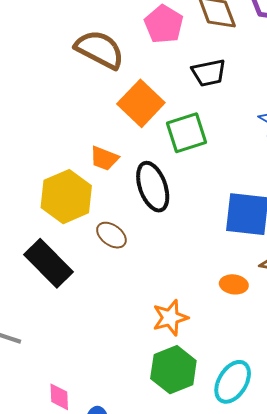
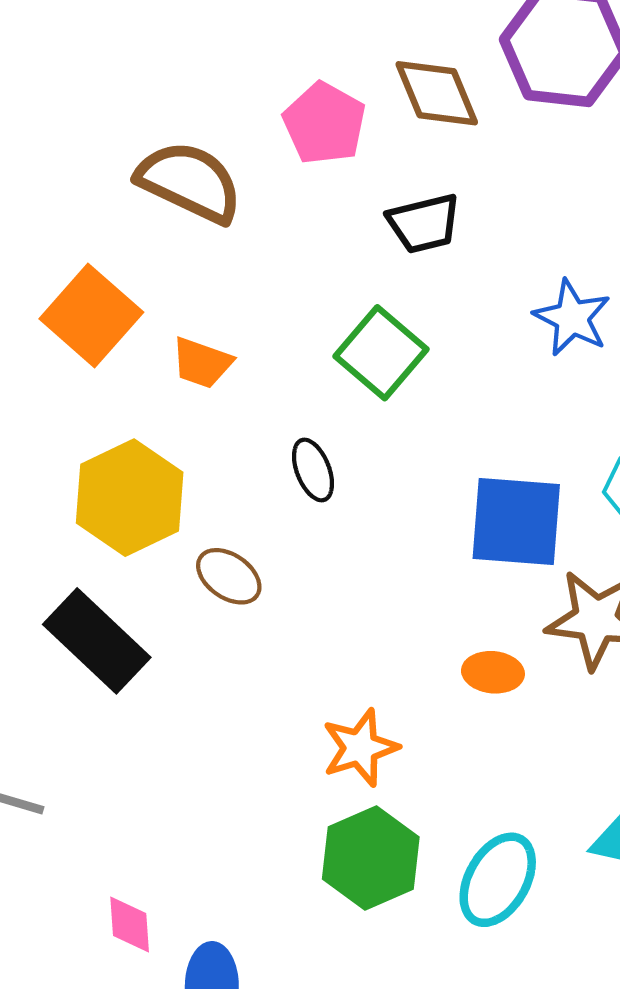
orange square: (141, 103) -> (91, 315), moved
green square: (186, 133) -> (381, 353), turned -30
orange trapezoid: (104, 158) -> (202, 363), moved
black ellipse: (153, 187) -> (313, 470), size x0.6

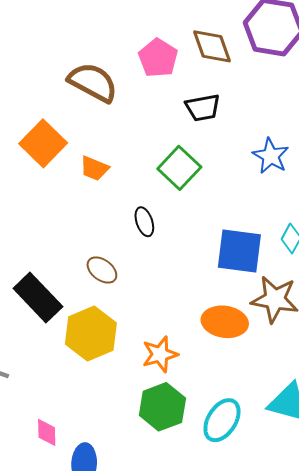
yellow hexagon: (130, 498) -> (91, 333), moved
orange ellipse: (493, 672) -> (225, 322), size x1.6

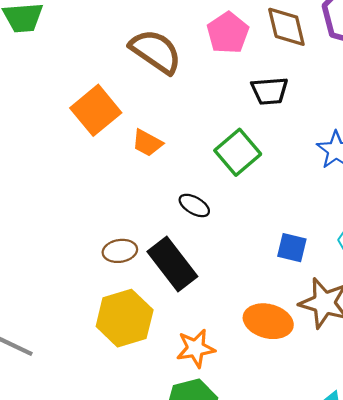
black ellipse: (144, 222) -> (194, 205), turned -48
blue square: (239, 251) -> (292, 248), size x0.6
brown ellipse: (102, 270) -> (120, 251), moved, turned -52
black rectangle: (38, 297) -> (172, 264), moved

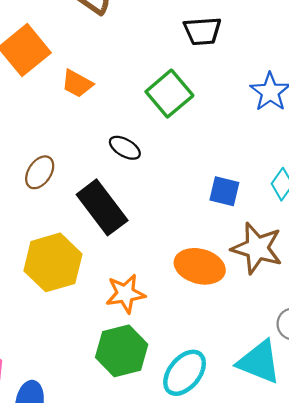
brown ellipse: (120, 251) -> (40, 172), moved, turned -48

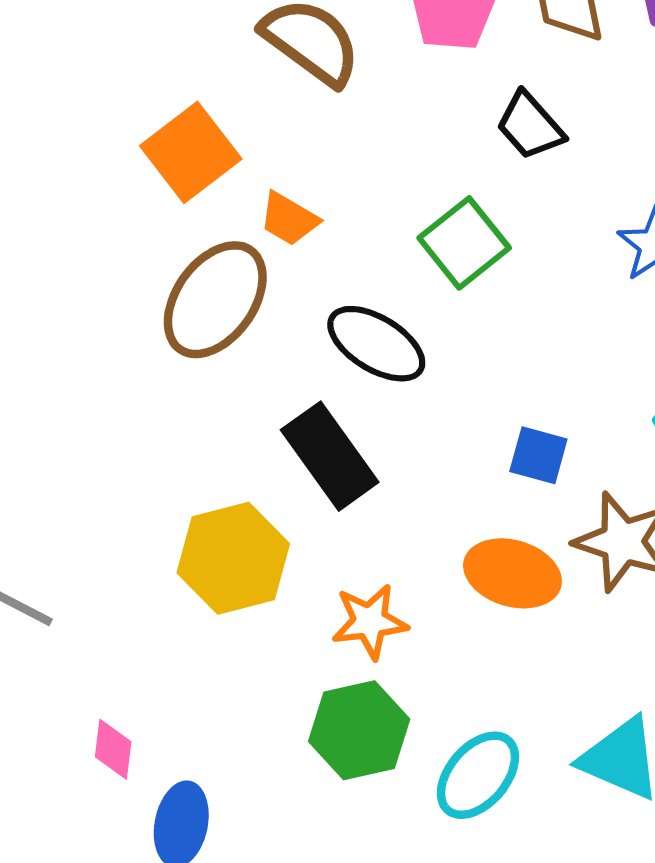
black trapezoid: (202, 31) -> (530, 126), turned 51
black ellipse: (125, 148) -> (376, 344), size x1.6
brown ellipse: (40, 172) -> (215, 300), moved, size x1.8
blue square: (224, 191) -> (538, 455), moved

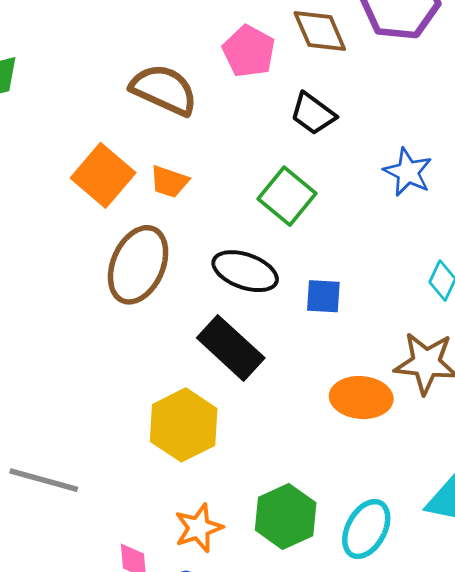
orange trapezoid: (289, 219) -> (169, 182), moved
blue square: (538, 455) -> (323, 296), moved
orange star: (370, 621) -> (199, 528), moved

